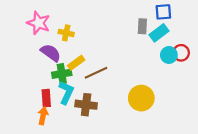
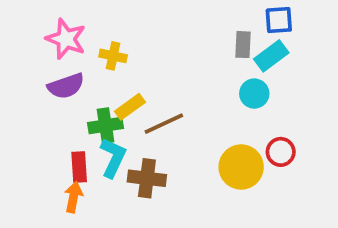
purple semicircle: (51, 53) -> (66, 86), moved, turned 125
red circle: (181, 53) -> (281, 152), moved
cyan circle: (169, 55) -> (254, 94), moved

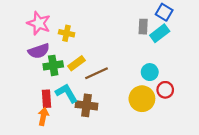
blue square: (279, 20) -> (164, 12), turned 35
cyan circle: (254, 94) -> (150, 72), moved
green cross: (105, 126) -> (53, 65), moved
cyan L-shape: (113, 158) -> (67, 93), turned -55

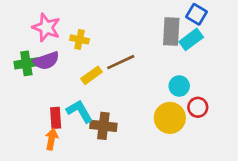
gray rectangle: (143, 27) -> (171, 31), size x1.5
green cross: (53, 65) -> (26, 63), moved
brown line: (96, 73) -> (121, 62), moved

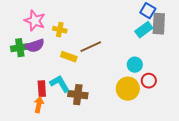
gray rectangle: (171, 31) -> (159, 24), moved
yellow rectangle: (91, 75) -> (69, 57), turned 56

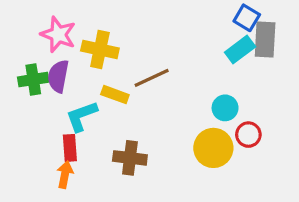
yellow cross: (60, 30) -> (100, 50), size x1.5
purple semicircle: (35, 46) -> (58, 76), turned 120
cyan L-shape: (60, 84) -> (82, 116), moved, turned -80

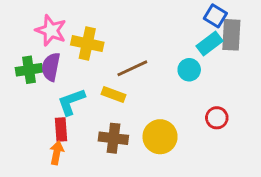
yellow rectangle: (115, 95) -> (113, 95), moved
cyan circle: (225, 108) -> (189, 70), moved
yellow circle: (213, 148) -> (160, 137), moved

